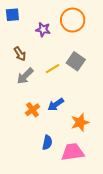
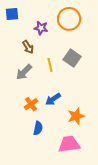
brown arrow: (20, 54) -> (28, 47), moved
yellow line: (53, 69) -> (50, 65), turned -72
blue semicircle: (47, 143) -> (38, 128), moved

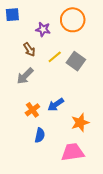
yellow line: (50, 65) -> (55, 57), moved, turned 64

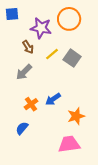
purple star: (43, 29) -> (41, 28), size x1.5
blue semicircle: (40, 135) -> (22, 128), moved, turned -152

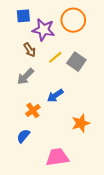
blue square: (12, 14) -> (23, 16), moved
blue arrow: (53, 99) -> (55, 96), moved
pink trapezoid: (69, 144) -> (57, 157), moved

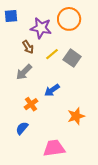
blue square: (23, 16) -> (11, 16), moved

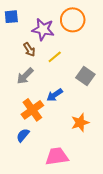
gray square: (72, 58) -> (85, 76), moved
orange cross: (31, 104) -> (32, 110), size x1.5

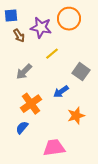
brown arrow: (29, 50) -> (19, 36), moved
blue arrow: (55, 95) -> (61, 92), moved

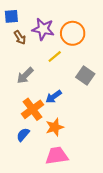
orange circle: (69, 19) -> (73, 33), moved
blue arrow: (61, 92) -> (54, 97), moved
orange star: (76, 116) -> (55, 127), moved

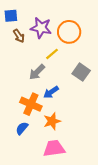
gray arrow: (25, 76) -> (37, 72), moved
orange cross: (33, 109) -> (31, 104), turned -30

